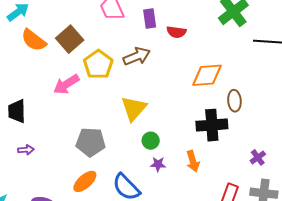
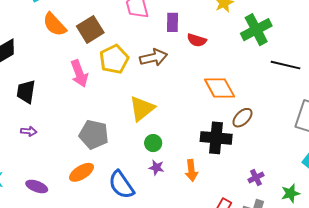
orange diamond: (207, 75) -> (220, 88), turned 56
pink arrow: (66, 84) -> (79, 73), turned -88
brown ellipse: (234, 101) -> (242, 118), turned 40

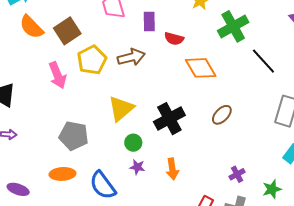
black line: (285, 65) -> (263, 61), turned 36
orange diamond: (220, 88) -> (201, 68), moved
black cross: (216, 138) -> (169, 119), moved, turned -32
orange ellipse: (81, 172) -> (62, 174), turned 30

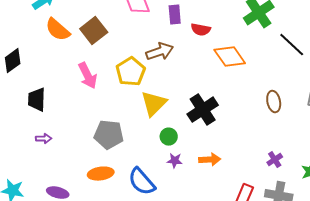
yellow pentagon: (92, 60) -> (131, 72), moved
brown ellipse: (222, 115) -> (274, 102), moved, turned -50
orange arrow: (172, 169) -> (210, 160), turned -80

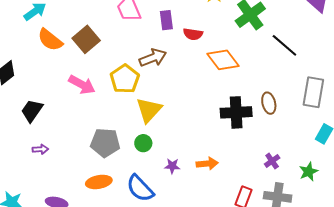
pink arrow: (88, 76) -> (82, 85), turned -32
black trapezoid: (37, 100) -> (32, 111), turned 35
black cross: (203, 110) -> (236, 112), moved, turned 32
green circle: (169, 137) -> (143, 143), moved

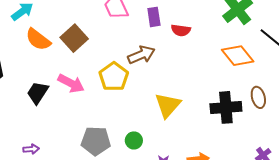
orange diamond: (223, 60) -> (238, 56), moved
yellow triangle: (149, 110) -> (168, 105), moved
black trapezoid: (32, 111) -> (38, 93), moved

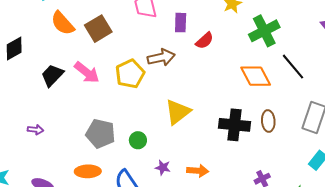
red semicircle: (181, 30) -> (205, 41), turned -60

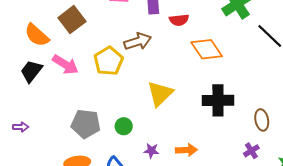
orange semicircle: (63, 23) -> (37, 35), moved
red semicircle: (205, 41) -> (179, 20), turned 42
orange diamond: (256, 76) -> (207, 49), moved
brown ellipse: (268, 121) -> (262, 120), moved

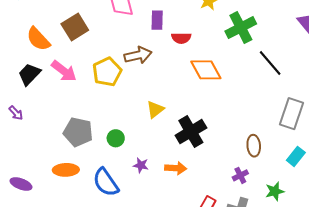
yellow triangle: (160, 94) -> (155, 109), size x0.7
black cross: (218, 100) -> (191, 132), moved, turned -36
purple arrow: (21, 127) -> (16, 113), moved, turned 42

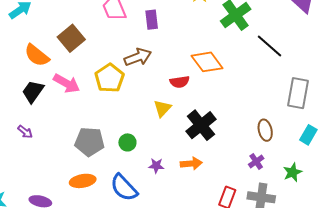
red semicircle: (181, 38) -> (180, 82), moved

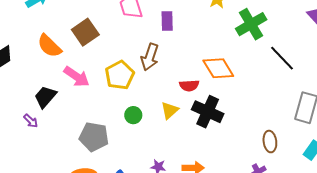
brown arrow: (138, 57) -> (150, 57), turned 124
black trapezoid: (33, 91) -> (45, 97), moved
black cross: (201, 125) -> (208, 112), moved, turned -32
green circle: (127, 142) -> (133, 115), moved

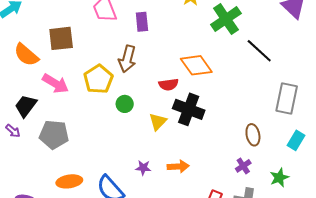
brown square: (85, 32) -> (61, 38), turned 32
yellow triangle: (170, 110) -> (158, 122), moved
green circle: (133, 115) -> (125, 104), moved
gray pentagon: (94, 137) -> (54, 135), moved

